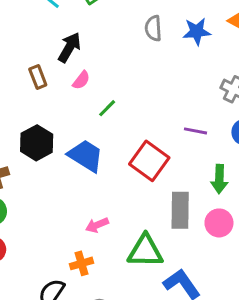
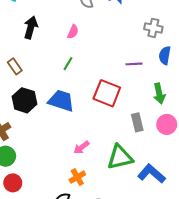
brown rectangle: (38, 77) -> (15, 66), moved
pink semicircle: (81, 80) -> (73, 32), moved
gray rectangle: (180, 210) -> (137, 122), size x0.7

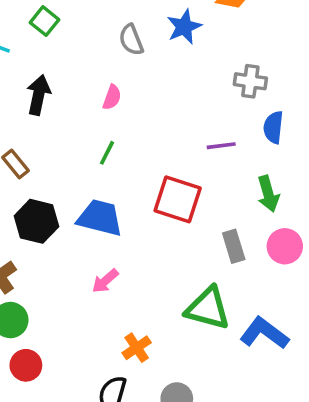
pink arrow: (81, 147) -> (105, 281), moved
green triangle: (120, 157) -> (208, 308), turned 32

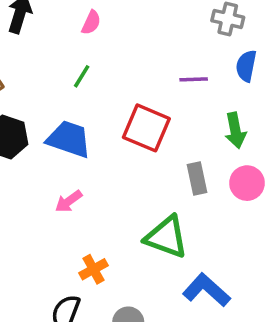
blue L-shape: (264, 333) -> (206, 290), moved

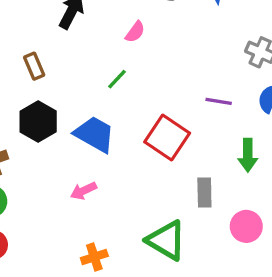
pink circle: (247, 183) -> (246, 226), moved

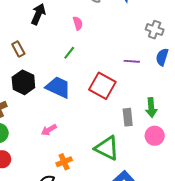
pink semicircle: (135, 32) -> (78, 23), turned -48
green arrow: (248, 155) -> (151, 107), moved
pink arrow: (83, 191) -> (49, 130), moved

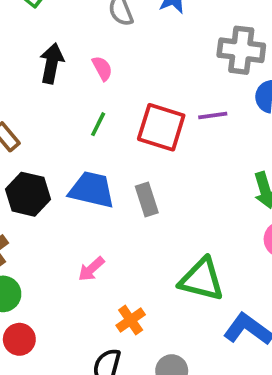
black arrow: (38, 14) -> (52, 63), moved
gray cross: (155, 30) -> (241, 50), size x1.4
red square: (102, 86) -> (161, 127), moved
gray rectangle: (128, 117) -> (147, 200), moved

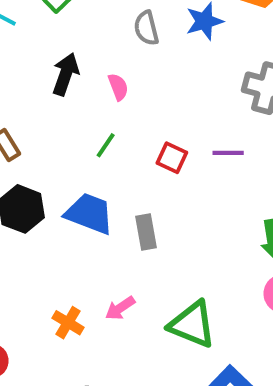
red square: (161, 127) -> (172, 158), size x0.6
pink arrow: (91, 269) -> (120, 308), moved
orange cross: (131, 320) -> (68, 323), moved, turned -32

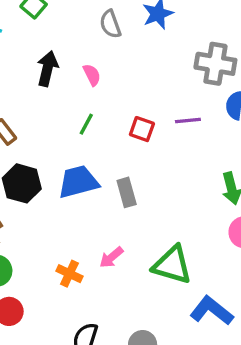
blue trapezoid: (89, 214) -> (78, 182), turned -30

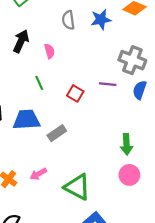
purple line: (188, 120) -> (108, 84), moved
green line: (86, 124) -> (39, 83), turned -64
gray rectangle: (127, 192) -> (57, 133), turned 60

